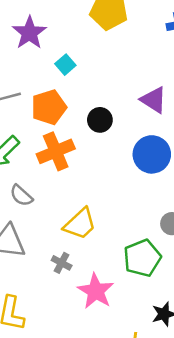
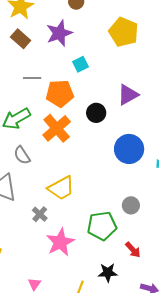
purple triangle: (154, 100) -> (128, 95), moved, turned 45
orange cross: (56, 151) -> (57, 128), turned -32

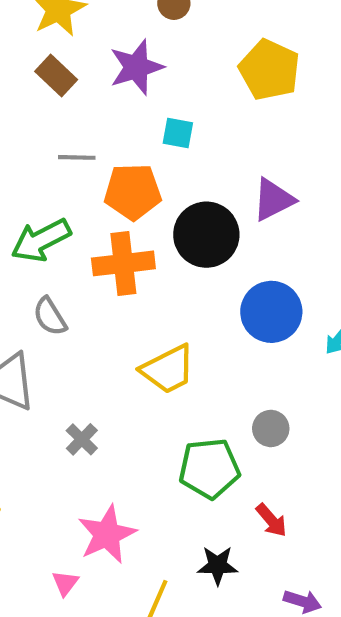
cyan square: (81, 64) -> (178, 133), turned 35
black circle: (96, 113) -> (206, 235), size x1.6
orange cross: (57, 128) -> (123, 263), turned 32
yellow trapezoid: (61, 188) -> (168, 369), moved
pink star: (60, 242) -> (107, 534), moved

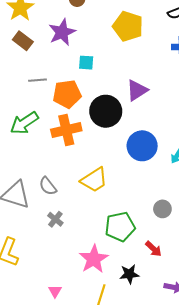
gray semicircle: (50, 316) -> (48, 186), moved
gray circle: (271, 428) -> (162, 209), moved
pink star: (107, 534) -> (94, 259), moved

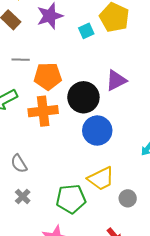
cyan square: (86, 63) -> (86, 31), moved, turned -35
blue circle: (142, 146) -> (97, 131), moved
yellow trapezoid: (94, 180) -> (101, 179), moved
green pentagon: (120, 227) -> (71, 199), moved

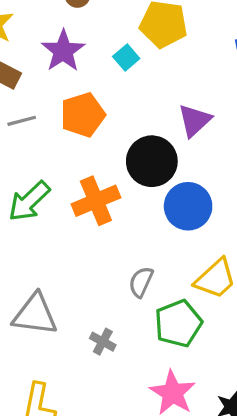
gray line: (21, 60) -> (22, 121), moved
orange pentagon: (48, 76) -> (83, 115), moved
gray semicircle: (19, 164) -> (141, 282), moved, turned 72

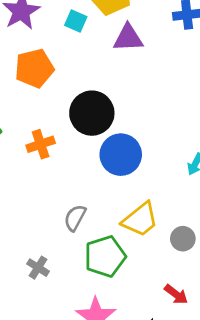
cyan square: (126, 58) -> (76, 21), turned -30
purple triangle: (195, 120) -> (128, 38), moved, turned 36
orange cross: (96, 201) -> (41, 144), size x0.7

